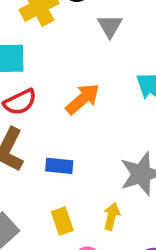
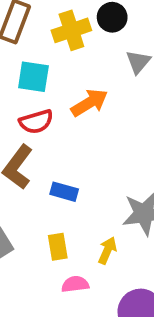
orange arrow: (83, 99) -> (89, 103), moved

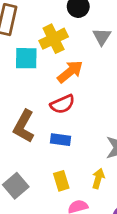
yellow cross: (71, 30) -> (54, 39), moved
red semicircle: (36, 122) -> (62, 104), moved

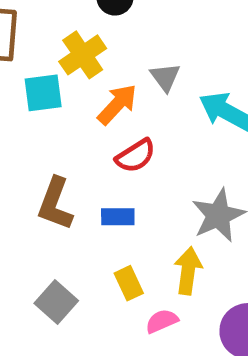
gray triangle: (102, 37) -> (165, 77), moved
red semicircle: (62, 104) -> (136, 156), moved
yellow arrow: (98, 179) -> (188, 271), size x1.4

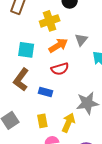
cyan square: (43, 93) -> (26, 50), moved

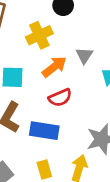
blue rectangle: (45, 92) -> (44, 131), size x1.5

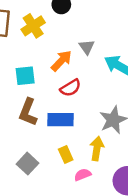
yellow cross: (39, 35) -> (33, 26), moved

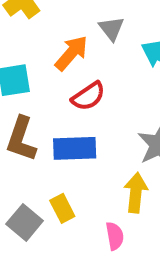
yellow rectangle: (66, 154) -> (62, 208), moved
pink semicircle: (83, 175) -> (115, 236), turned 105

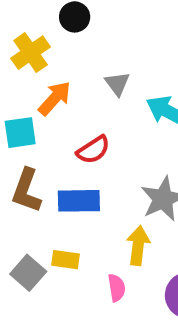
orange arrow: (71, 53) -> (55, 98), moved
yellow rectangle: (62, 208) -> (66, 260), turned -56

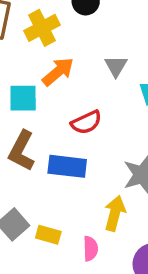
yellow rectangle: (66, 260) -> (48, 235), moved

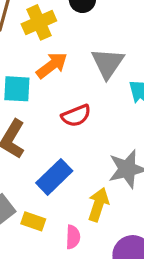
gray triangle: (116, 66) -> (108, 63), size x1.5
blue rectangle: (67, 166) -> (54, 177), moved, turned -54

